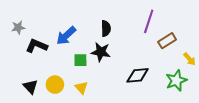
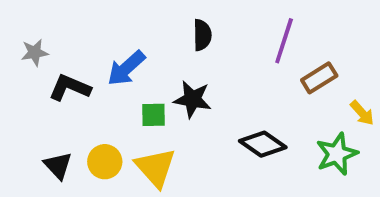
black semicircle: (106, 28) -> (202, 35), moved
black diamond: (138, 75) -> (263, 144), turned 40
yellow triangle: (81, 88) -> (155, 168), size x1.6

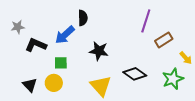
black semicircle: (202, 35) -> (83, 18), moved
green square: (154, 115) -> (61, 63), moved
yellow triangle: (155, 168) -> (101, 86), moved

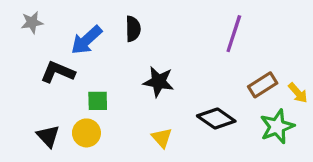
gray star: (18, 27) -> (32, 22), moved
blue arrow: (65, 35) -> (86, 40), moved
brown rectangle: (164, 40) -> (263, 85), moved
yellow triangle: (101, 86) -> (162, 138), size x0.6

